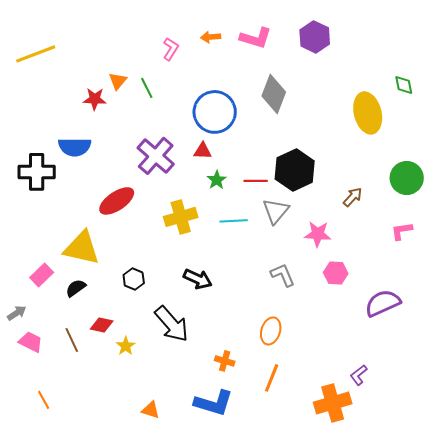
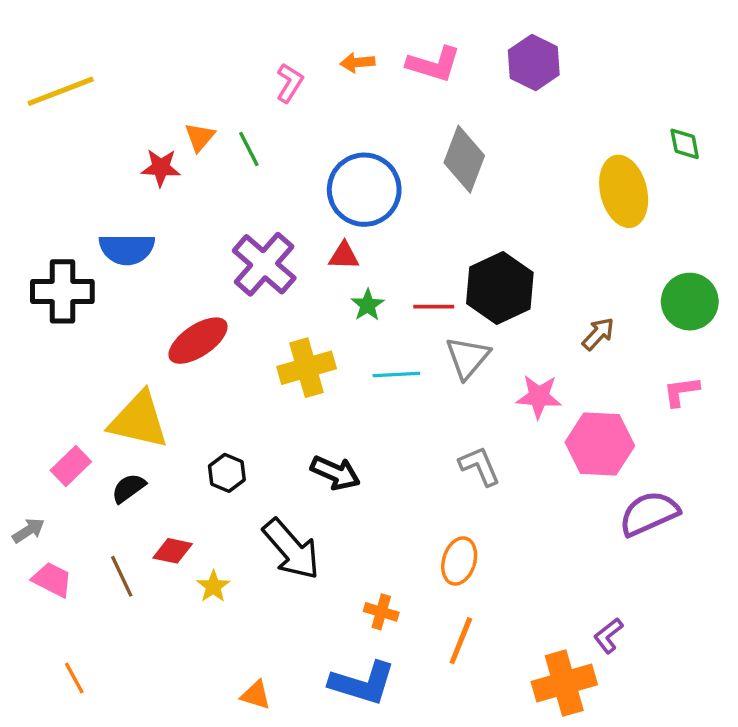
pink hexagon: (336, 273) -> (600, 444), moved, size x1.6

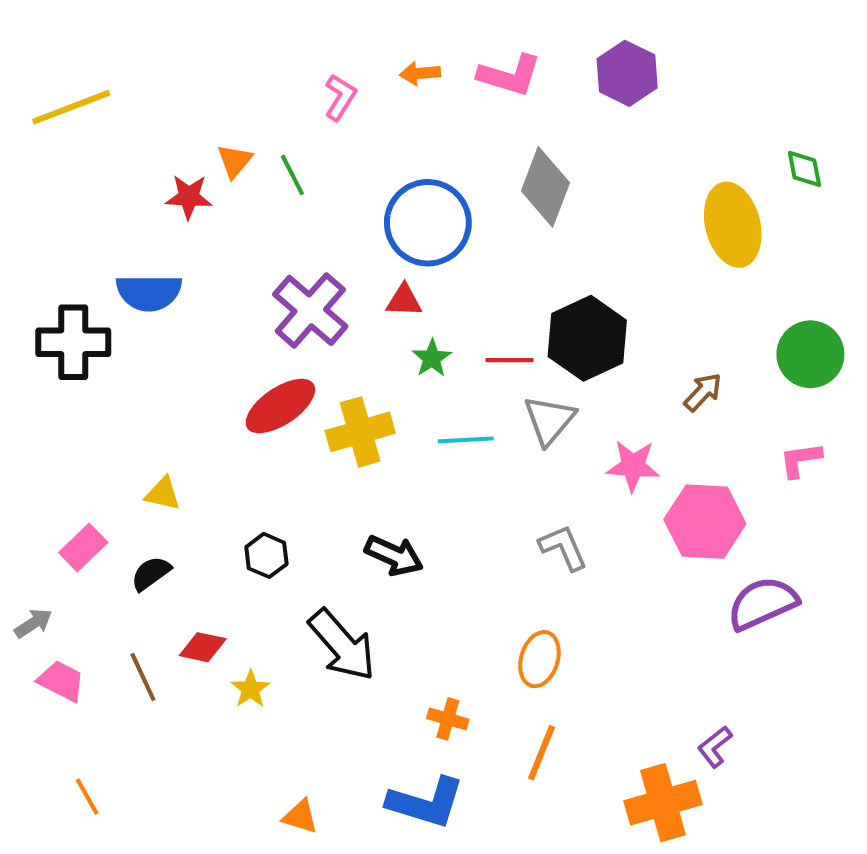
red ellipse: (198, 341) -> (280, 406), moved
yellow triangle: (139, 420) -> (163, 494), size x0.5

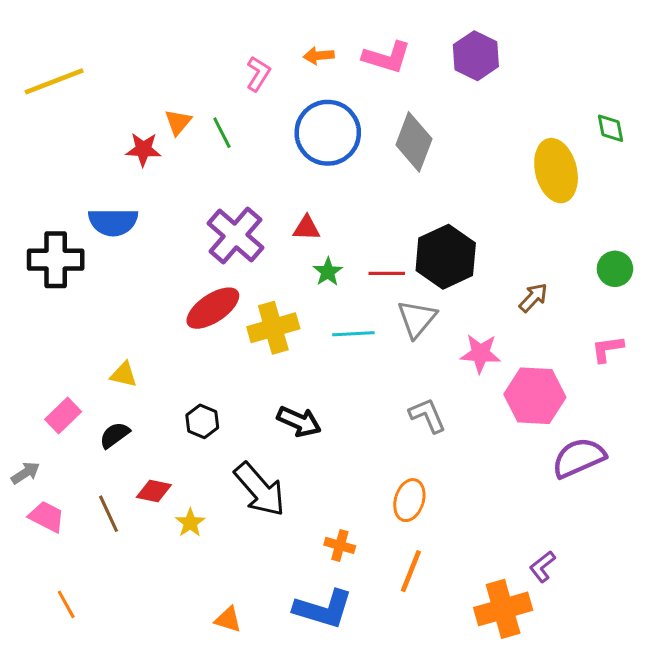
blue circle: (428, 223) -> (328, 133), moved
green circle: (810, 354) -> (615, 269), size x0.7

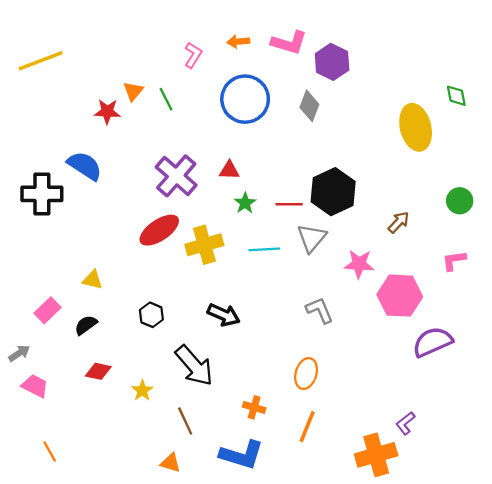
purple hexagon: (476, 56) -> (332, 62), moved
gray diamond: (414, 142) -> (309, 106), size x0.7
blue semicircle: (113, 222) -> (85, 166), turned -147
red diamond: (154, 491) -> (98, 371), moved
brown line: (109, 514) -> (185, 421), moved

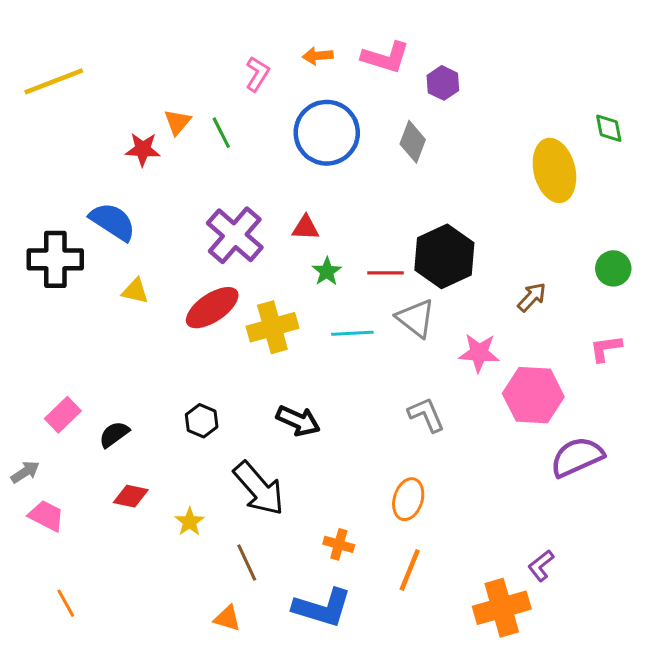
purple hexagon: (332, 62) -> (443, 83), size x0.7
gray triangle: (312, 238) -> (416, 318), turned -32
yellow triangle: (93, 280) -> (135, 291), moved

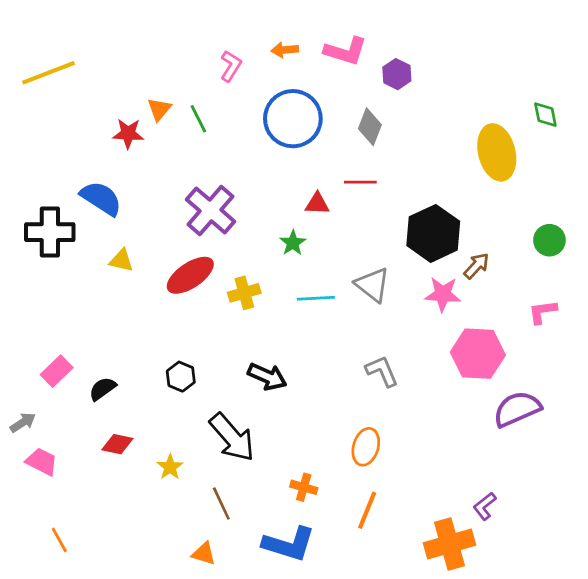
red triangle: (306, 228) -> (317, 204), moved
black hexagon: (444, 256) -> (433, 233), moved
red line: (386, 273) -> (360, 182), moved
yellow cross: (272, 327) -> (244, 293), size x0.7
pink star: (479, 353) -> (443, 294), moved

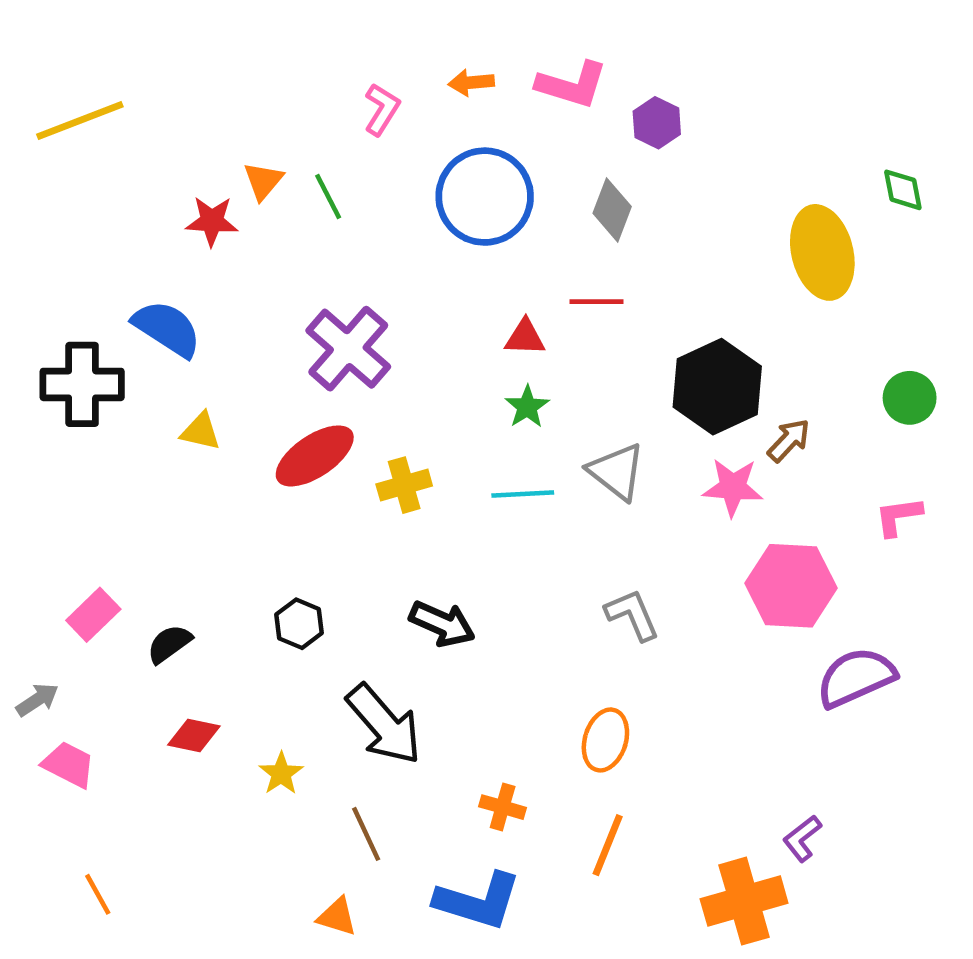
green star: (293, 243) -> (527, 407), moved

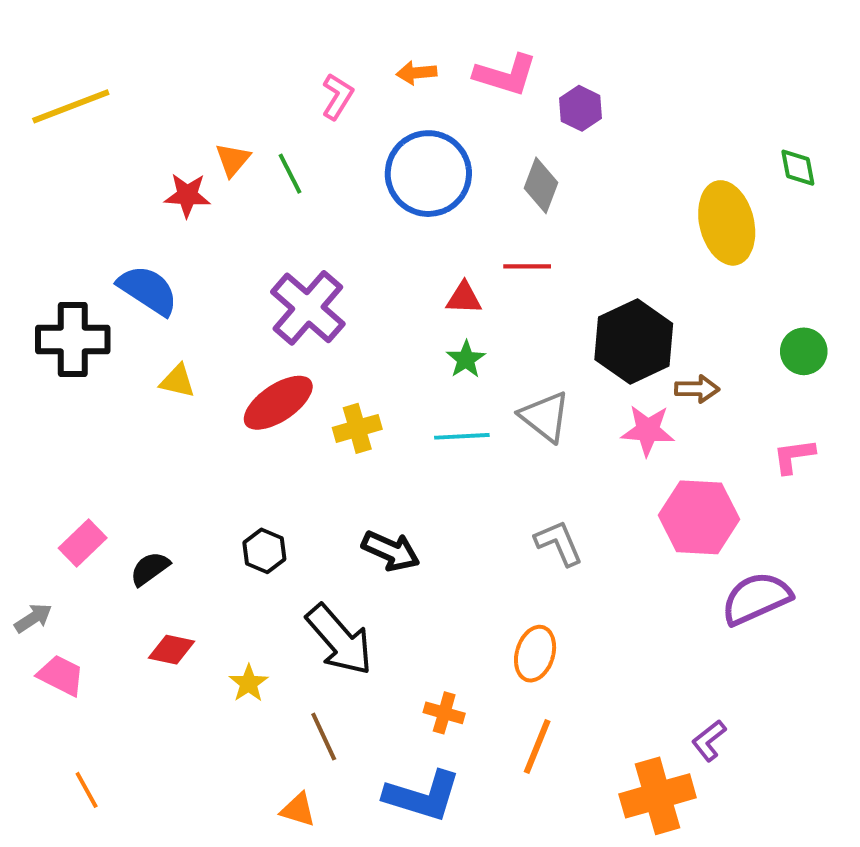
brown arrow: (789, 440) -> (697, 389), turned 48

